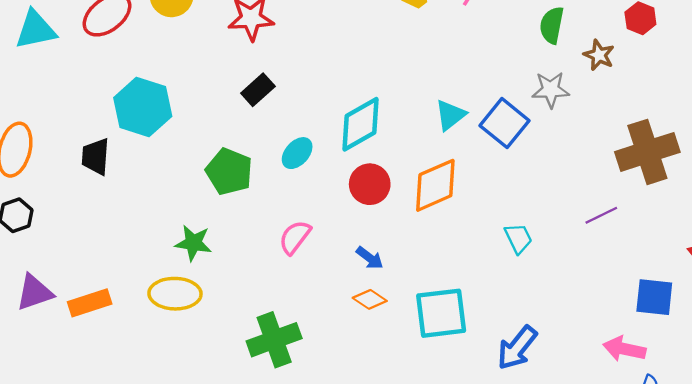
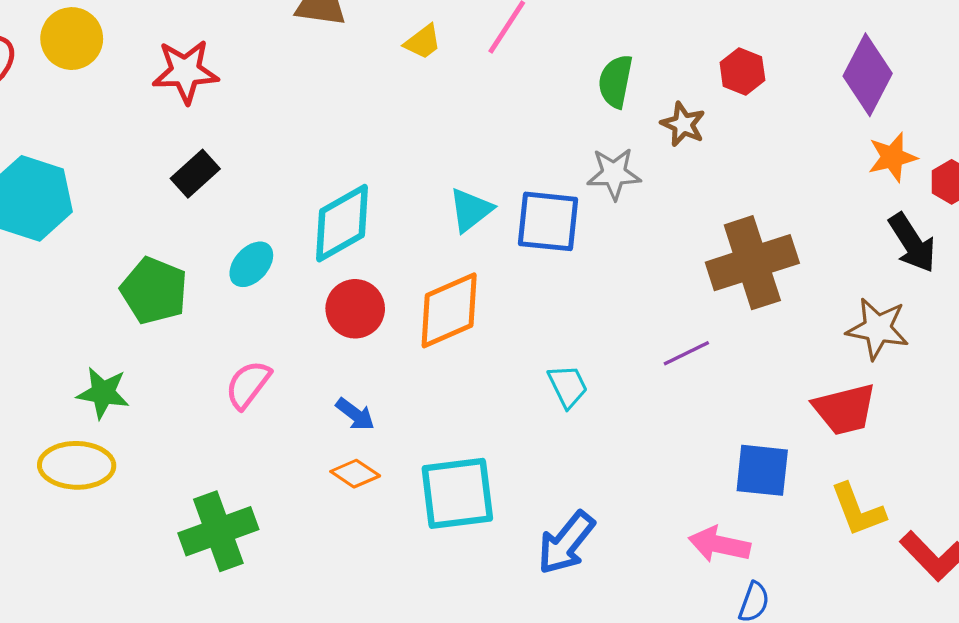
blue square: (504, 123) -> (548, 221), turned -33

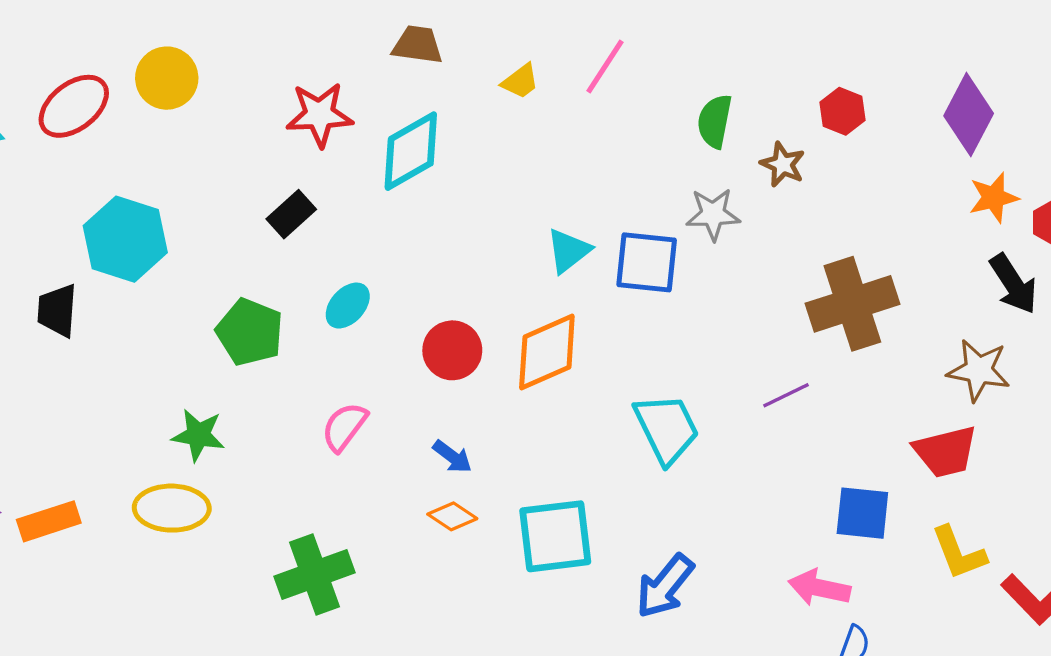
red star: (185, 71) -> (319, 115), moved
cyan diamond: (342, 223) -> (411, 151), moved
cyan trapezoid: (568, 386) -> (666, 428), size x1.6

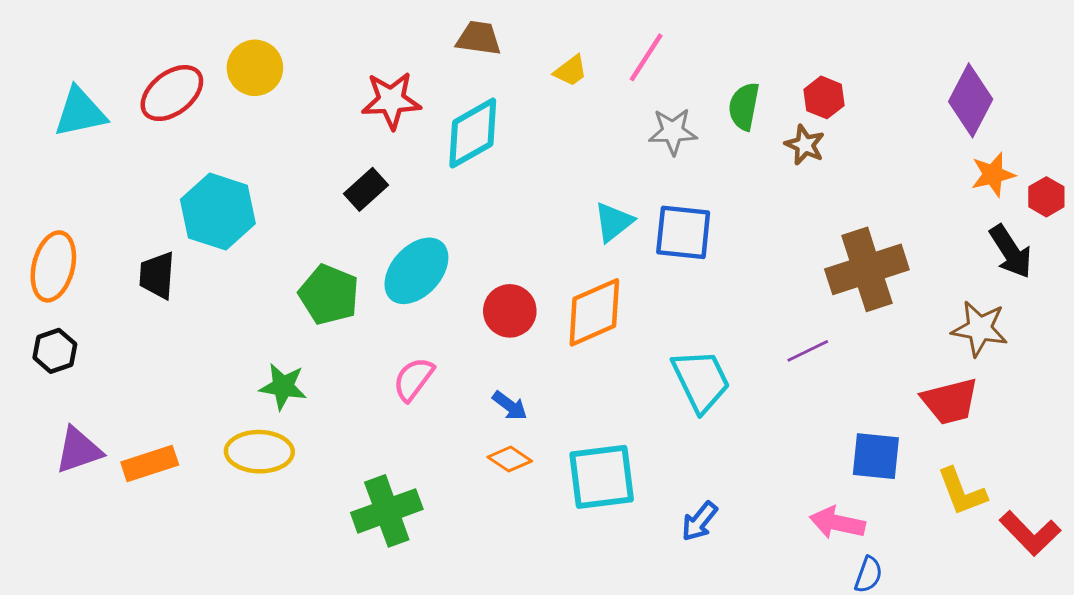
red hexagon: (842, 111) -> (824, 97), moved
gray star: (713, 214) -> (673, 132), moved
cyan ellipse: (348, 306) -> (416, 271), size x1.6
blue arrow: (665, 586) -> (700, 521), size x0.7

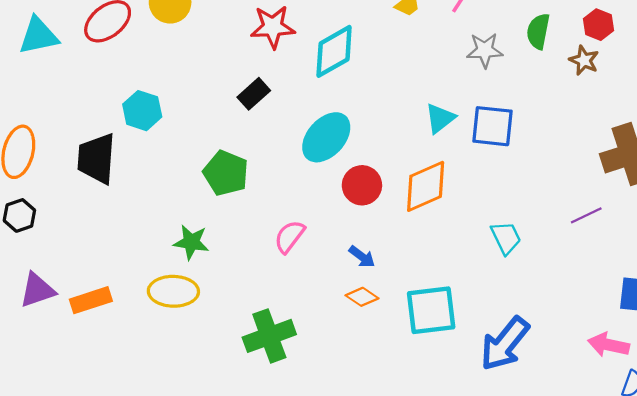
cyan hexagon: (218, 212) -> (142, 111), size x0.7
cyan ellipse: (416, 271) -> (326, 137), moved
black trapezoid: (157, 275) -> (96, 159), size x1.4
cyan trapezoid: (701, 381) -> (506, 238), size x0.7
blue arrow: (700, 521) -> (505, 344), size x1.8

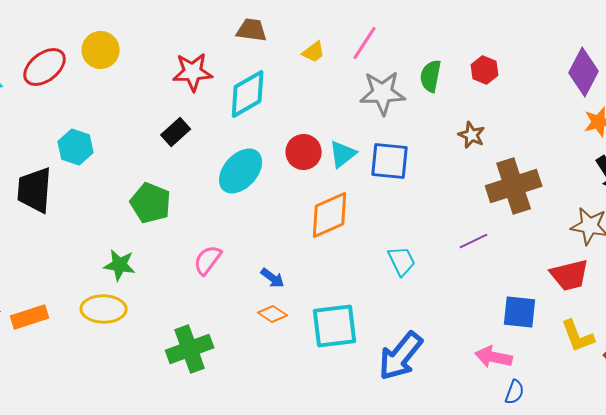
gray star: (485, 50) -> (383, 93), size x1.4
brown star: (584, 60) -> (472, 135), moved
red circle: (362, 185) -> (304, 152), moved

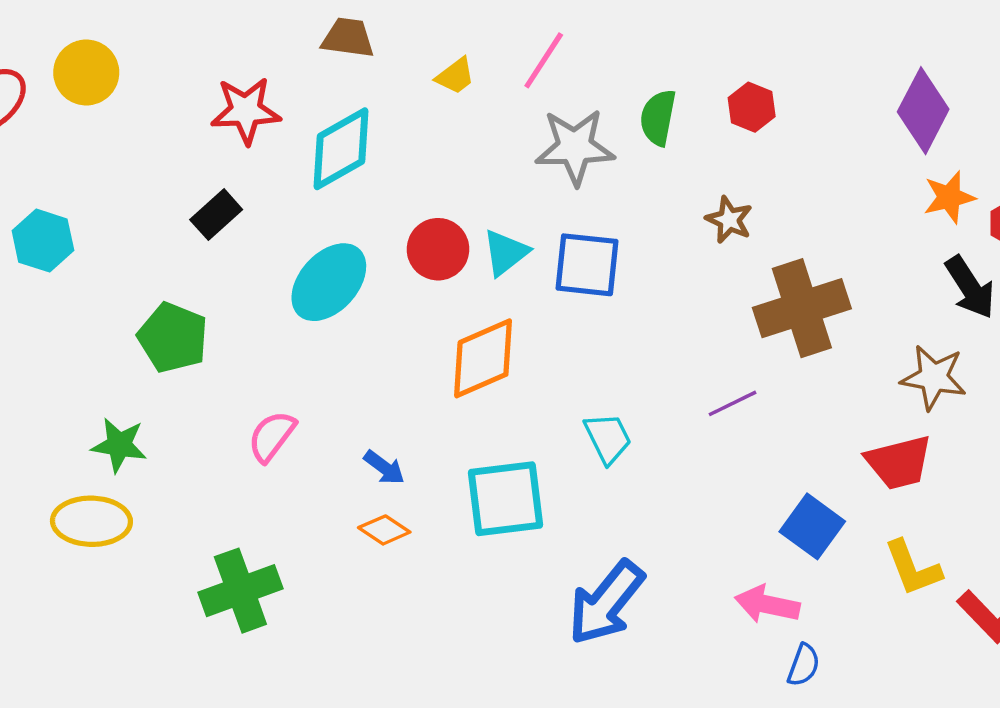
blue square: (520, 312) -> (812, 526), turned 30
cyan square: (335, 326) -> (506, 499), moved

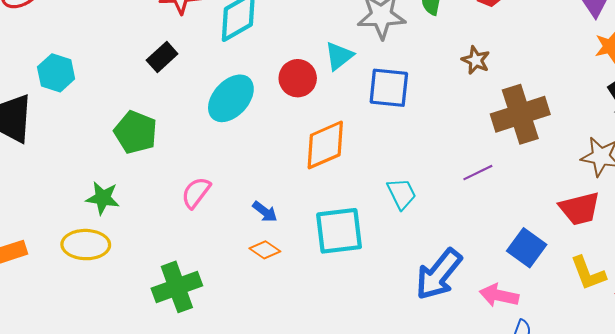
cyan triangle: (506, 253) -> (339, 56), moved
blue arrow: (606, 603) -> (439, 274), moved

